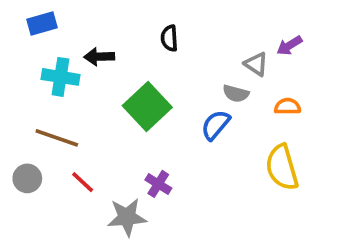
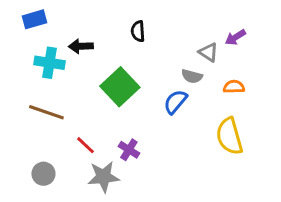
gray circle: (27, 178) -> (43, 174), moved
red line: (83, 182) -> (85, 145), moved

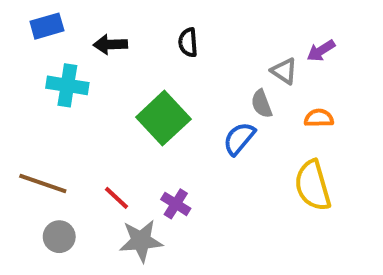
black arrow: (81, 46) -> (110, 44), moved
gray semicircle: (192, 76) -> (262, 104), turned 54
brown line: (46, 112) -> (43, 184), moved

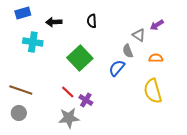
red line: (116, 198) -> (68, 92), moved
gray circle: (59, 237) -> (19, 113), moved

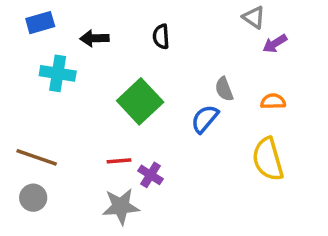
gray triangle: (139, 35) -> (254, 17), moved
red line: (68, 92) -> (119, 161), turned -48

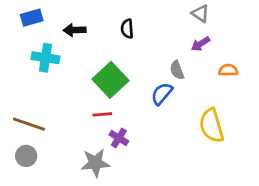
purple arrow: (275, 44) -> (200, 44), moved
orange semicircle: (273, 101) -> (228, 70), moved
red line: (119, 161) -> (102, 114), moved

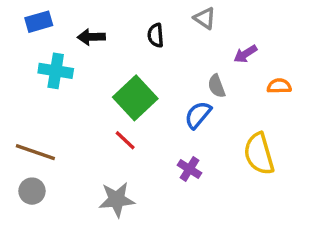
gray triangle: (200, 13) -> (205, 18), moved
red line: (102, 114) -> (125, 140), turned 48
purple cross: (119, 138) -> (189, 169), moved

